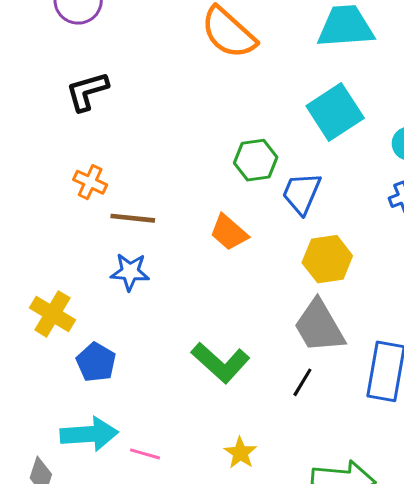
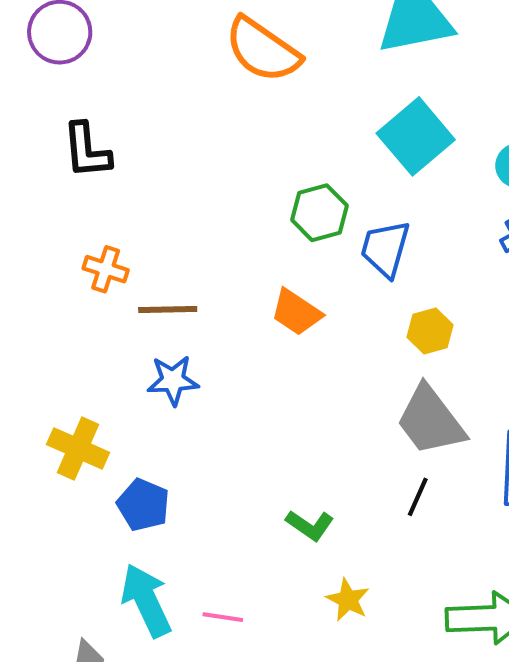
black L-shape: (87, 91) -> (87, 150), turned -72
yellow hexagon: (327, 259) -> (430, 331), size x0.7
green L-shape: (220, 363) -> (310, 525), moved, size x0.6
cyan arrow: (89, 434) -> (146, 600), turned -104

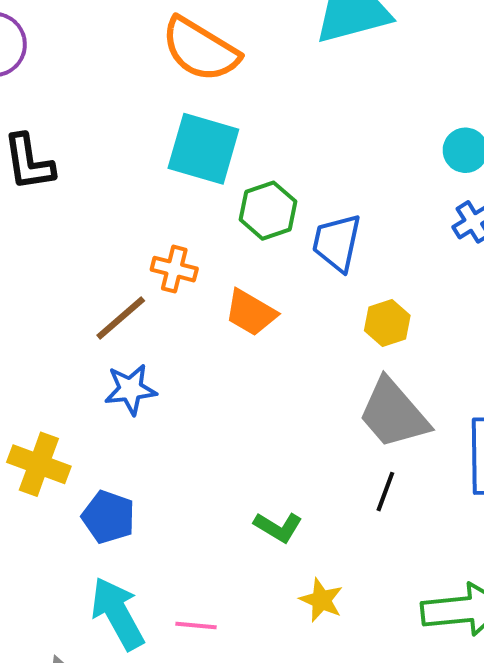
cyan square: (416, 136) -> (203, 149), moved, turned -30
orange cross: (106, 269) -> (174, 269), moved
brown line: (168, 309) -> (121, 318), turned -36

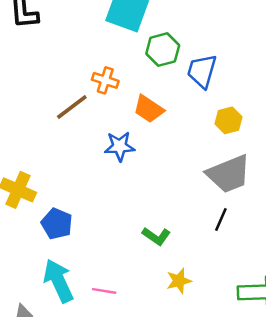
blue star: (130, 389) -> (120, 146), moved
gray trapezoid: (393, 414) -> (229, 174), turned -75
yellow star: (321, 600) -> (179, 281), turned 30

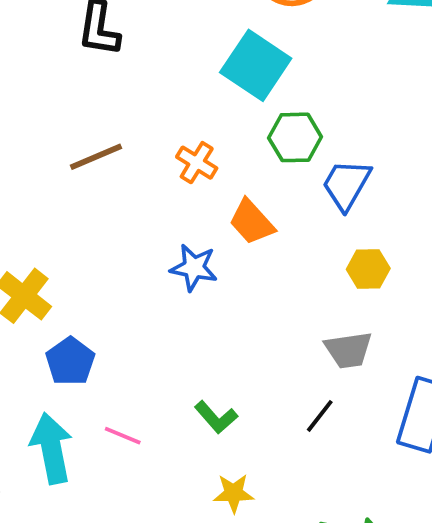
brown line: (72, 107) -> (96, 157), moved
gray trapezoid: (229, 174) -> (348, 350), size x0.7
pink line: (104, 291) -> (123, 436), moved

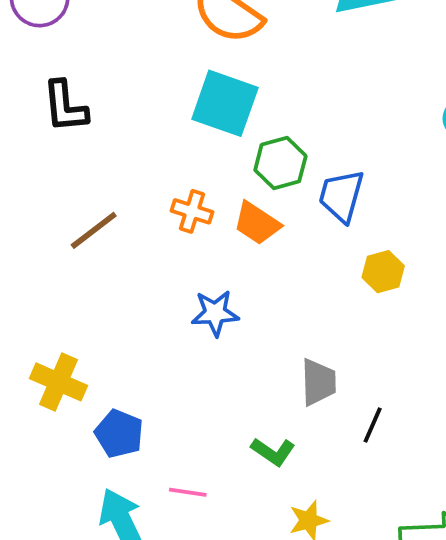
orange trapezoid: (252, 222) -> (257, 223), moved
gray trapezoid: (348, 350) -> (318, 382), moved, turned -69

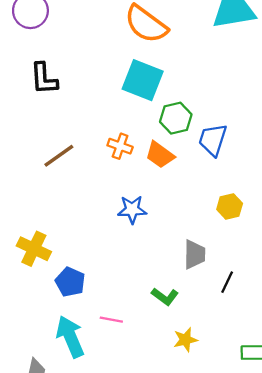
yellow hexagon: (383, 272) -> (230, 206), moved

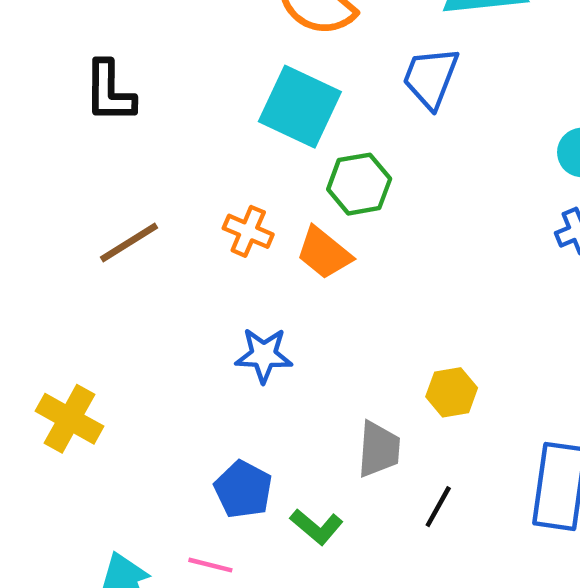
blue trapezoid: (213, 140) -> (431, 78), moved
yellow hexagon: (230, 206) -> (452, 392), moved
blue pentagon: (70, 282) -> (243, 489), moved

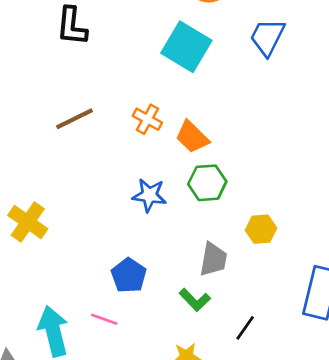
green hexagon: (359, 184) -> (207, 183), moved
black line: (438, 507) -> (245, 328), moved
green L-shape: (317, 527) -> (195, 300), moved

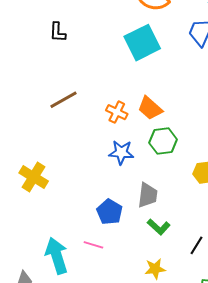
black L-shape: (72, 26) -> (58, 32), size x0.7
cyan square: (186, 47) -> (142, 43), turned 36
orange cross: (147, 119) -> (117, 112), moved
gray trapezoid: (213, 259) -> (148, 195), moved

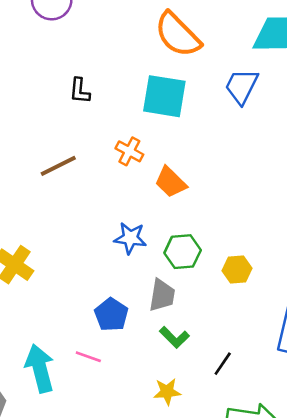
black L-shape: (58, 32) -> (80, 91), moved
cyan square: (142, 43) -> (164, 96), turned 33
orange cross: (117, 112) -> (129, 151), moved
green hexagon: (163, 141) -> (183, 252), moved

